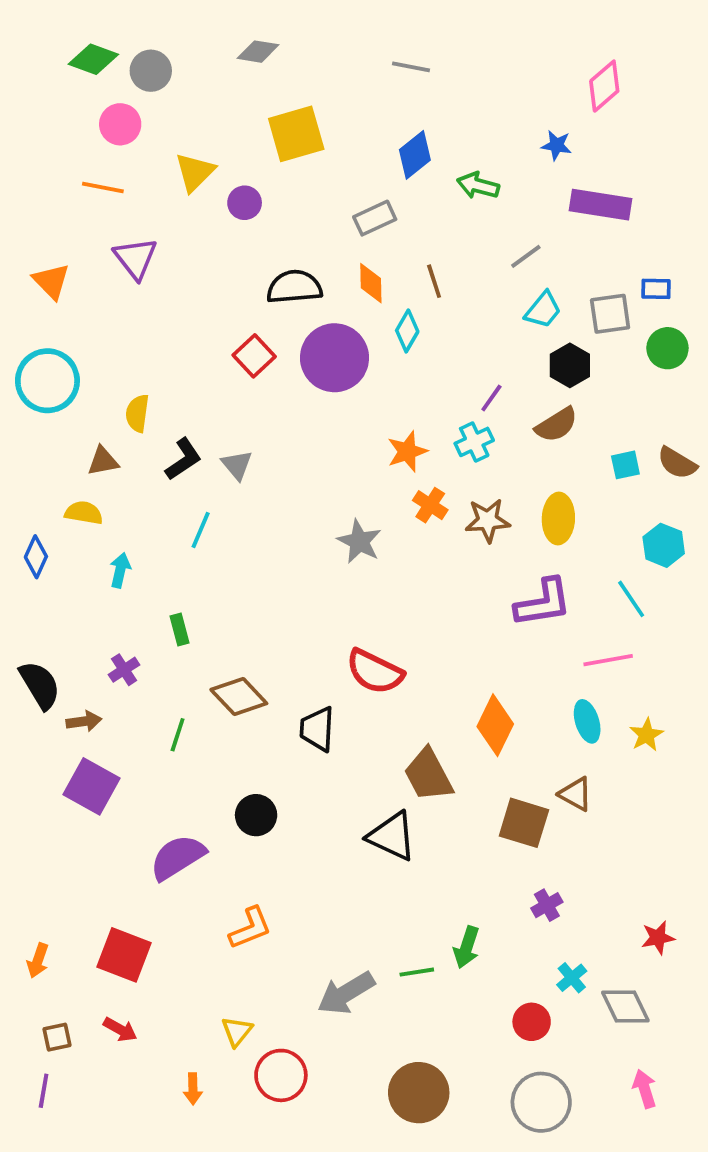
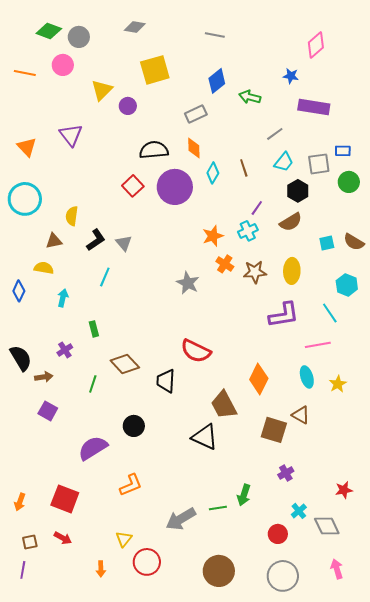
orange line: (103, 187) -> (25, 73), moved
brown line: (434, 281) -> (244, 168), moved
purple square: (91, 786) -> (48, 411), size x0.7

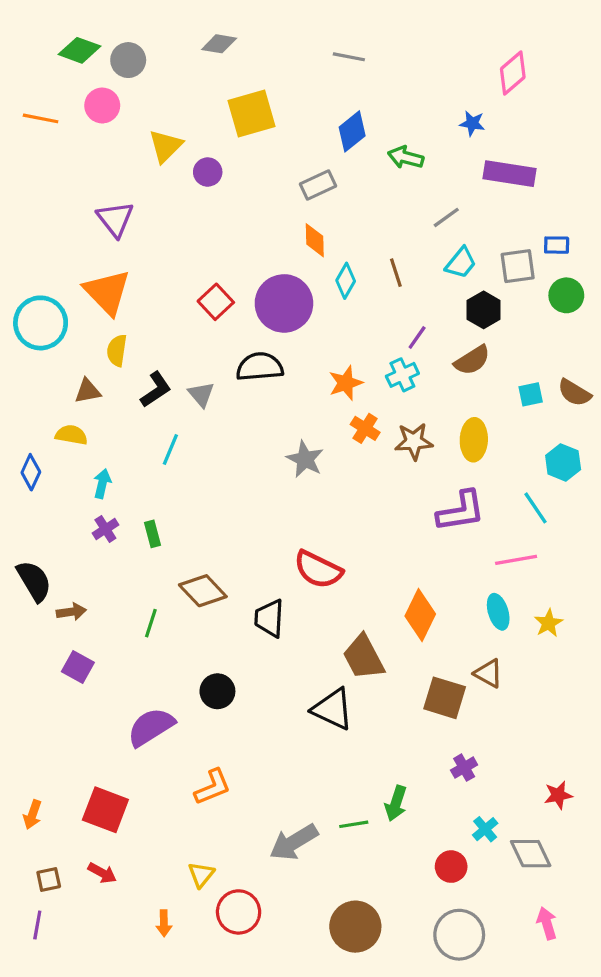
orange triangle: (27, 147) -> (107, 292), moved, size x1.5
black semicircle: (154, 150) -> (260, 367), moved
purple cross: (65, 350) -> (105, 529), moved

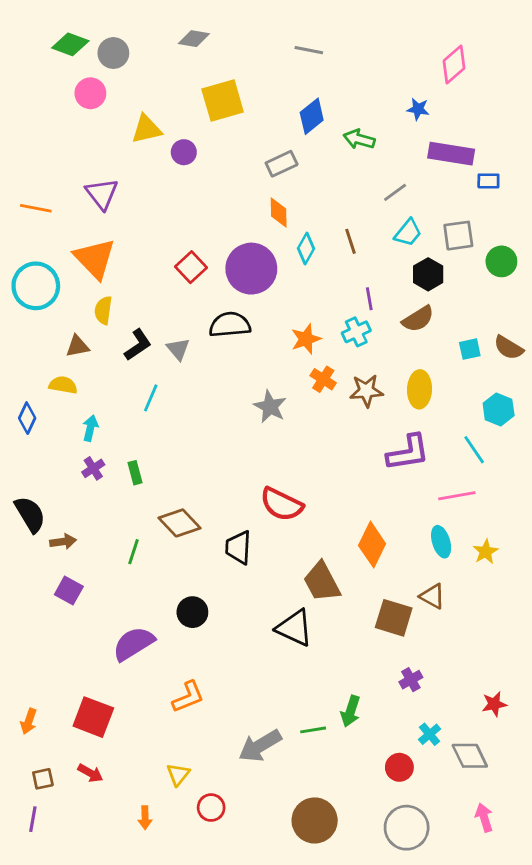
orange line: (41, 118) -> (36, 208), moved
yellow triangle: (166, 146) -> (146, 129), turned 32
blue rectangle: (557, 245) -> (488, 181), moved
purple line: (417, 338) -> (369, 299), turned -45
red circle: (239, 912) -> (211, 808), size x0.7

